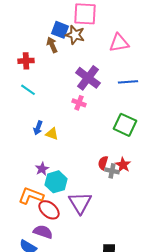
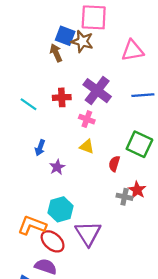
red cross: (26, 61) -> (62, 97), moved
yellow triangle: (52, 134) -> (87, 147), moved
red semicircle: (103, 163) -> (114, 164), moved
purple star: (42, 169) -> (57, 167), moved

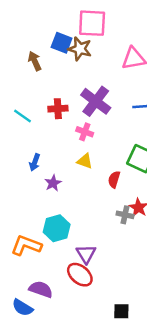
brown arrow: (56, 53) -> (35, 61), moved
purple triangle: (88, 233) -> (86, 254), size x0.7
red ellipse: (53, 241) -> (80, 275), moved

